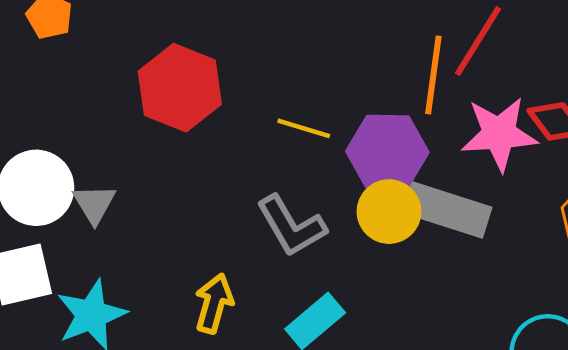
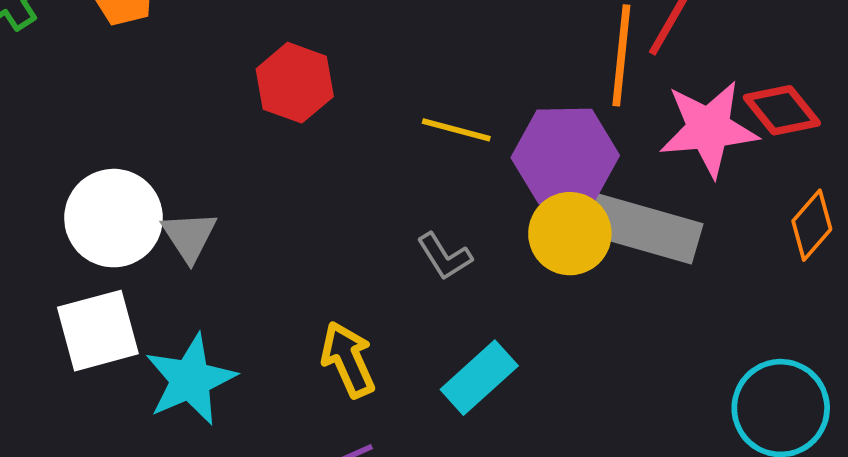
red hexagon: (180, 88) -> (295, 83), size x0.7
gray L-shape: (291, 226) -> (444, 256), size x0.6
yellow arrow: (214, 303) -> (348, 359), turned -38

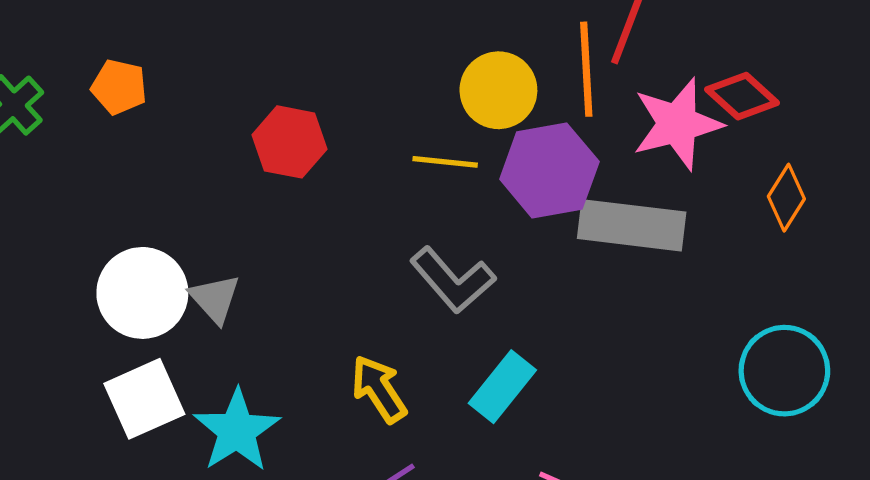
yellow circle: (570, 234) -> (498, 90), moved
gray L-shape: (444, 256) -> (453, 280), size x1.6

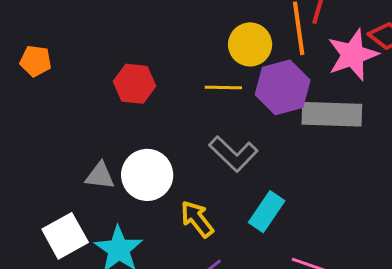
white circle: (142, 293) -> (147, 175), moved
gray triangle: (215, 299) -> (100, 176), turned -36

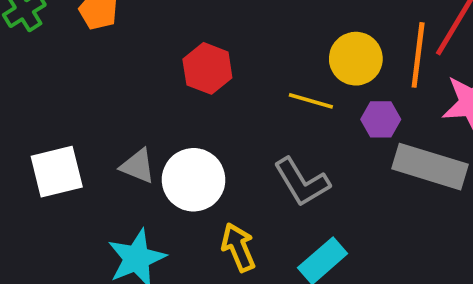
purple hexagon: (283, 87) -> (381, 119), size x0.6
white square: (65, 236) -> (57, 172), moved

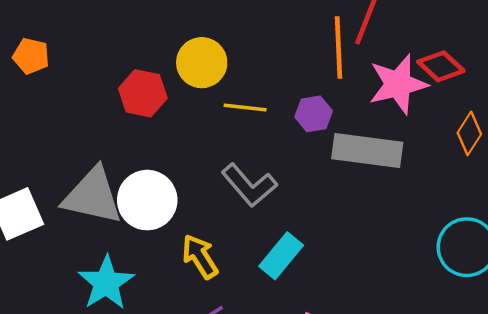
yellow circle: (356, 59) -> (202, 63), moved
gray triangle: (138, 166) -> (93, 196), size x1.8

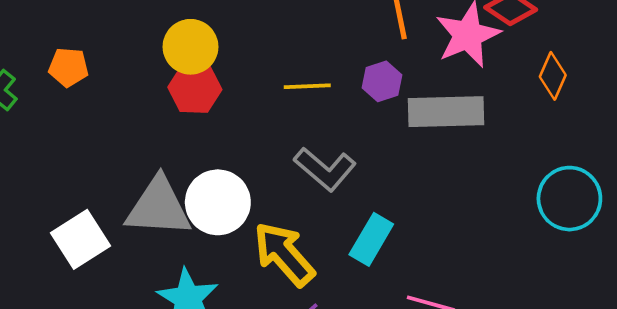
yellow circle: (202, 63) -> (191, 47), moved
yellow arrow: (200, 256) -> (284, 254), size x1.4

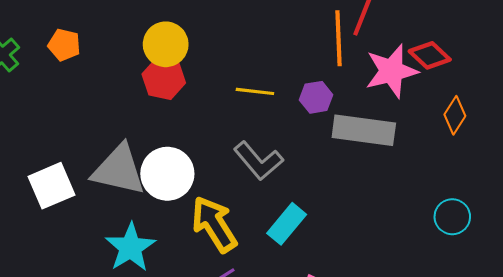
cyan circle: (569, 199) -> (452, 217), size x0.7

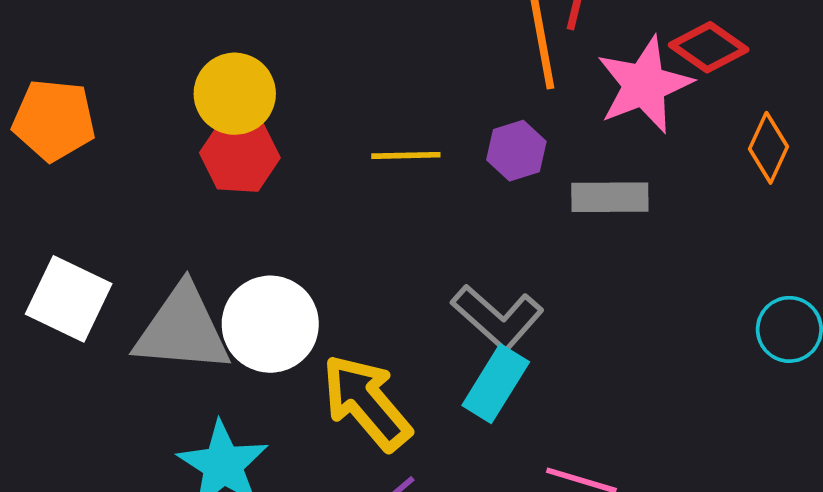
orange pentagon: (64, 45) -> (54, 120), size x1.4
gray rectangle: (364, 130) -> (610, 197), size x0.7
gray L-shape: (258, 161) -> (497, 317), moved
white square: (51, 186) -> (69, 299), moved, turned -33

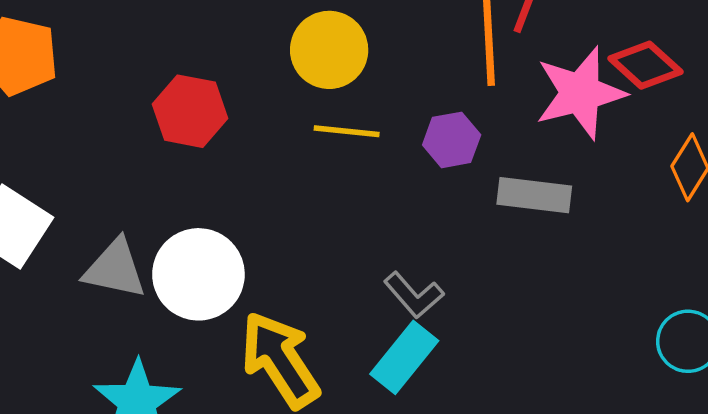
yellow circle: (235, 94) -> (329, 50), moved
gray L-shape: (497, 317) -> (414, 295), size x0.7
gray triangle: (182, 329) -> (115, 269), size x0.7

